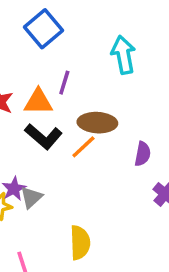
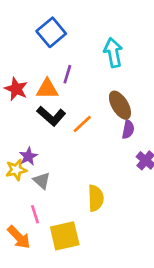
brown ellipse: (97, 123) -> (120, 105), moved, turned 56
gray triangle: (31, 197) -> (42, 181), moved, turned -36
yellow semicircle: (80, 243) -> (96, 198), moved

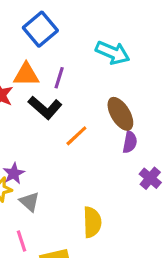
cyan arrow: (113, 53) -> (113, 53), turned 124
orange triangle: (47, 89) -> (26, 75), moved
black L-shape: (51, 116) -> (45, 108), moved

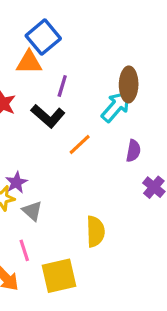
cyan arrow: (113, 53) -> (116, 107), moved, turned -72
orange triangle: (26, 75) -> (29, 62), moved
brown ellipse: (120, 114) -> (129, 84), moved, turned 32

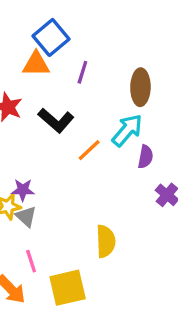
purple line: (62, 86) -> (82, 72), moved
cyan arrow: (116, 107) -> (127, 130), moved
purple star: (16, 182) -> (23, 190), turned 30
gray triangle: (32, 211) -> (26, 216), moved

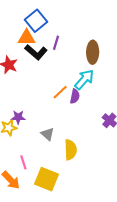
black L-shape: (56, 120) -> (36, 52), moved
purple semicircle: (145, 157) -> (75, 96), moved
gray triangle: (26, 216) -> (48, 134), moved
yellow square: (68, 288) -> (46, 179), turned 35

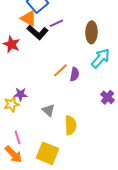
orange triangle: (27, 38) -> (29, 18), turned 30
purple line: (56, 43) -> (57, 23), turned 48
cyan arrow: (84, 79) -> (101, 58), moved
pink line: (23, 162) -> (18, 137), moved

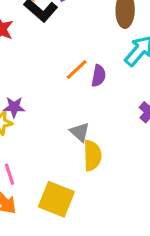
gray triangle: (49, 110) -> (80, 132), moved

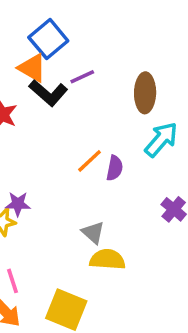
yellow semicircle: (92, 156) -> (107, 259), turned -84

